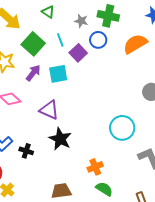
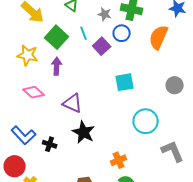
orange semicircle: (135, 44) -> (159, 37), turned -35
purple arrow: (33, 73) -> (57, 66), turned -36
cyan square: (58, 74) -> (125, 82), moved

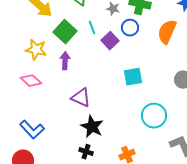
pink diamond: (34, 92) -> (31, 81), moved
black cross: (50, 144) -> (86, 152), moved

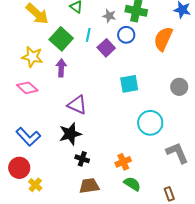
cyan line: (92, 28) -> (88, 35), turned 32
black star: (92, 127) -> (70, 134), moved, turned 30

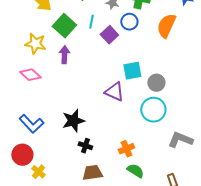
gray circle: (179, 87) -> (156, 83), moved
purple triangle: (77, 105) -> (114, 92), moved
gray L-shape: (177, 153) -> (180, 140), turned -45

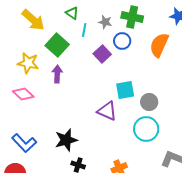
cyan line: (91, 22) -> (84, 30), moved

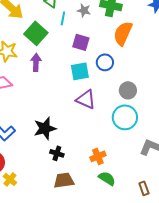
blue circle: (122, 41) -> (105, 62), moved
orange semicircle: (159, 45) -> (123, 33), moved
purple square: (102, 54) -> (81, 42), turned -30
cyan square: (125, 90) -> (80, 71), moved

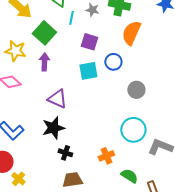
purple triangle: (86, 99) -> (57, 99), moved
cyan circle: (125, 117) -> (133, 130), moved
green semicircle: (107, 178) -> (129, 176), moved

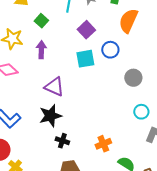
green square: (44, 33) -> (41, 21), size x0.6
purple square: (89, 42) -> (86, 30), turned 30
cyan circle: (133, 130) -> (141, 112), moved, size x0.6

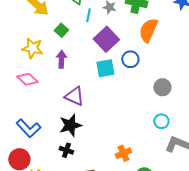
purple square: (86, 30) -> (106, 39), size x1.4
gray circle: (133, 78) -> (162, 87), moved
black cross: (62, 141) -> (66, 150), moved

